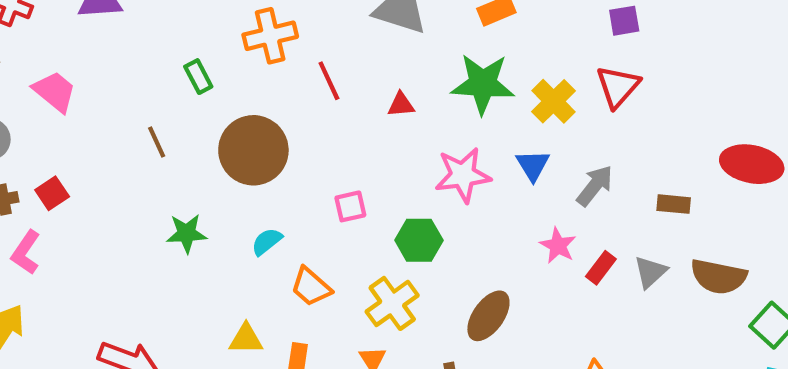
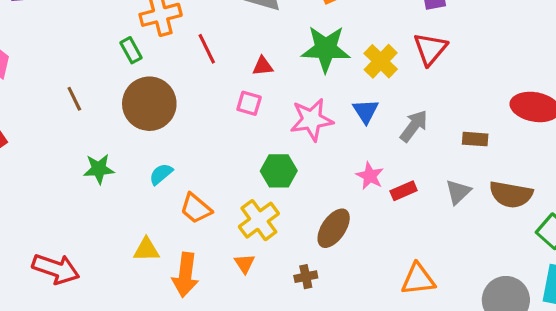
green rectangle: (198, 77) -> (131, 50), moved
pink square: (350, 206) -> (249, 103), moved, turned 30
pink star: (558, 246) -> (370, 176), moved
red rectangle: (601, 268) -> (404, 191), moved, turned 30

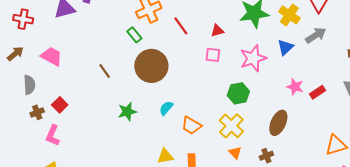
blue triangle: (366, 111) -> (285, 47), turned 30
gray arrow: (414, 126) -> (316, 35), moved, turned 30
orange triangle: (245, 264) -> (235, 153), moved

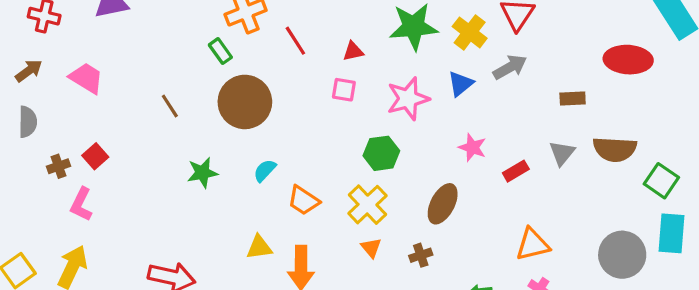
gray semicircle: (29, 85) -> (28, 122), moved
red rectangle: (317, 92) -> (516, 171), moved

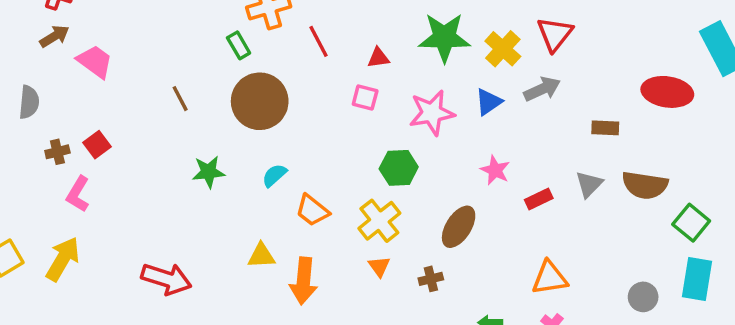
brown arrow: (29, 71) -> (54, 36), moved
gray circle: (622, 255) -> (643, 297), size x0.6

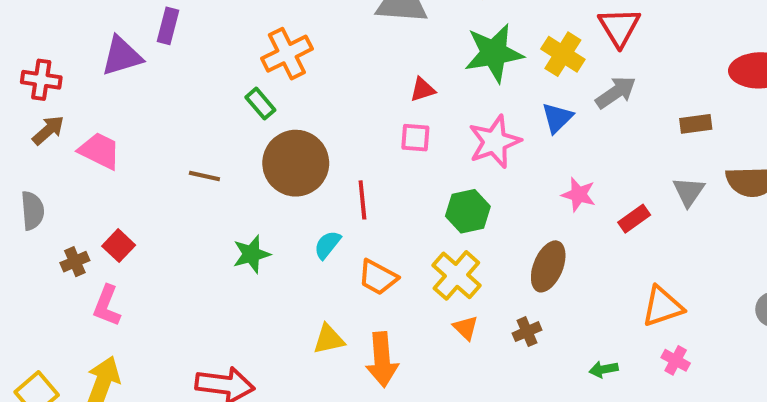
red line: (319, 41) -> (362, 200), moved, turned 32
brown line: (180, 99) -> (204, 176), turned -40

